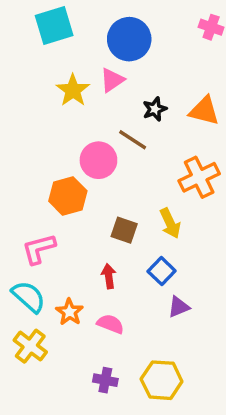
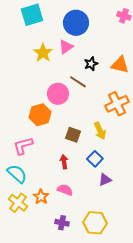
orange star: (69, 312) -> (41, 197), moved

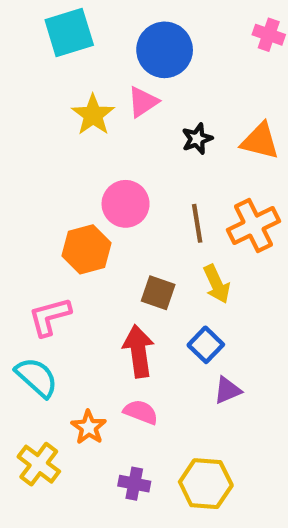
brown line: (78, 82) -> (197, 223), moved, turned 48
red arrow: (64, 162) -> (139, 351), size x1.6
yellow cross: (18, 203) -> (39, 464), moved

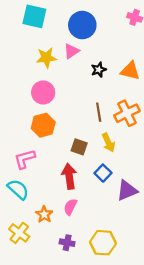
cyan square: (69, 32) -> (34, 16), turned 30
yellow star: (93, 115) -> (46, 58), turned 30
pink circle: (126, 204) -> (43, 93), moved
purple triangle: (227, 390) -> (127, 190), moved, size x1.5
pink semicircle: (141, 412) -> (70, 207), turned -84

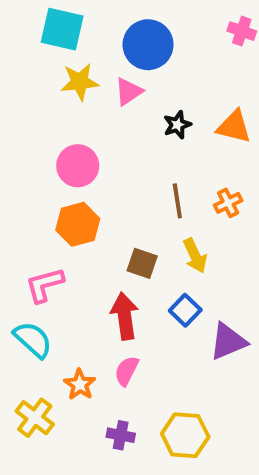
yellow star: (46, 58) -> (80, 82), moved
orange cross: (127, 113) -> (228, 203), size x0.6

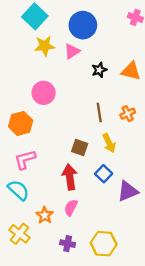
cyan square: (62, 29) -> (35, 16), turned 30
orange hexagon: (78, 224) -> (21, 123), moved

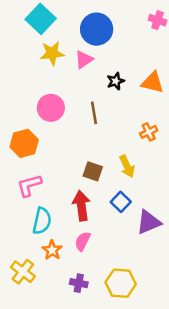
brown line: (99, 113) -> (94, 113), moved
cyan semicircle: (18, 190) -> (42, 221), moved, turned 60

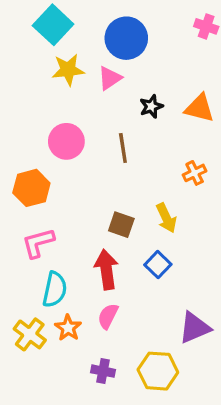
purple triangle: (149, 222) -> (195, 328), moved
yellow cross: (23, 272) -> (30, 334), moved

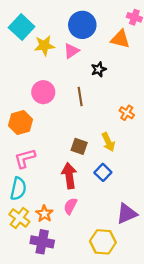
cyan square: (53, 25) -> (22, 27), moved
orange triangle: (200, 108) -> (120, 39), moved
orange cross: (195, 173) -> (127, 113), turned -32
cyan semicircle: (55, 289) -> (18, 189), moved
purple cross: (103, 371) -> (42, 242), moved, size x1.5

